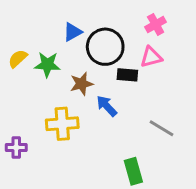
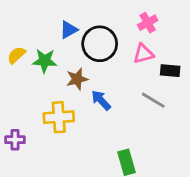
black rectangle: (127, 75) -> (170, 71), moved
gray line: (161, 128) -> (153, 100), moved

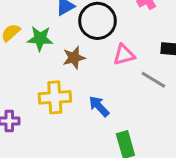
pink triangle: (143, 54) -> (124, 55), moved
blue arrow: (101, 100) -> (99, 106), moved

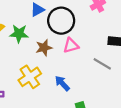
pink triangle: (124, 55) -> (71, 45), moved
yellow cross: (55, 97) -> (30, 77), turned -30

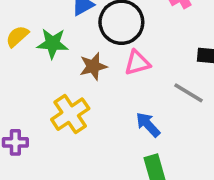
blue arrow: (62, 83) -> (148, 125), moved

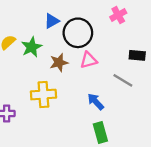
green star: (53, 43) -> (32, 47), turned -30
yellow cross: (70, 114) -> (43, 95), turned 30

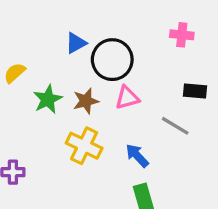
pink cross: (118, 15) -> (182, 35), moved, turned 35
green star: (32, 47) -> (48, 99), moved
yellow cross: (43, 95) -> (84, 146), moved, turned 30

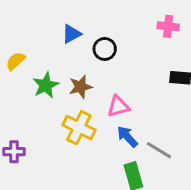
black circle: (112, 60) -> (105, 49), size x0.6
pink triangle: (127, 98) -> (118, 106), moved
gray line: (175, 126) -> (159, 150), moved

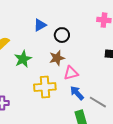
brown star: (80, 87) -> (57, 58), moved
yellow cross: (79, 128) -> (45, 87), turned -30

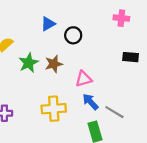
brown star: (57, 58) -> (54, 64), moved
yellow cross: (45, 87) -> (54, 109), moved

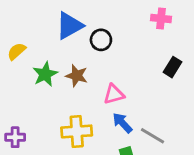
blue triangle: (48, 24) -> (69, 26), size x1.5
black rectangle: (131, 57) -> (173, 67), turned -63
brown star: (54, 64) -> (77, 76), turned 30

